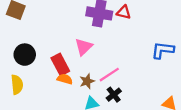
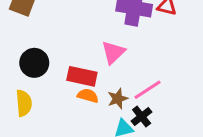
red rectangle: (60, 65) -> (82, 76), turned -50
black cross: (114, 95) -> (142, 116), moved

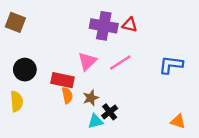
pink line: (147, 90) -> (120, 62), moved
orange semicircle: (88, 96) -> (67, 95), turned 63

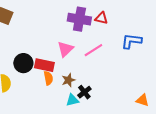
blue L-shape: (171, 65) -> (131, 41), moved
black circle: (25, 70) -> (23, 63), moved

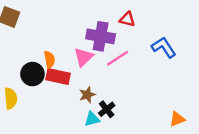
purple cross: (79, 19) -> (101, 36), moved
blue L-shape: (131, 41) -> (164, 47), turned 50
orange semicircle: (48, 78) -> (49, 59), moved
orange triangle: (142, 100) -> (177, 119), turned -40

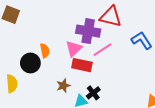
red triangle: (127, 19) -> (111, 17), size x1.6
red rectangle: (58, 76) -> (82, 65), moved
brown star: (87, 95) -> (63, 86), moved

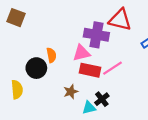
pink triangle: (74, 49) -> (81, 53), turned 30
pink line: (103, 50) -> (113, 68), moved

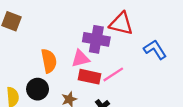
orange semicircle: (51, 55) -> (49, 61), size x1.5
black circle: (36, 68) -> (38, 89), moved

